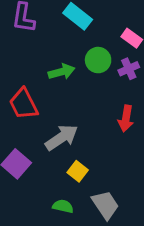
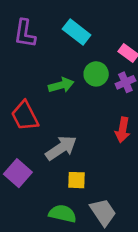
yellow square: (78, 171) -> (77, 180), turned -36
green semicircle: (63, 206) -> (63, 214), size x1.4

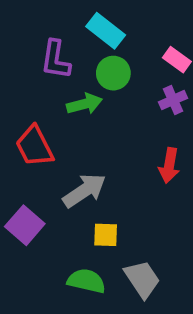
purple L-shape: (25, 33) -> (56, 60), moved
green circle: (96, 74) -> (113, 73), moved

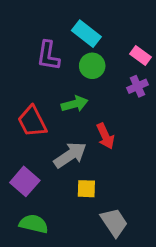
green arrow: (84, 104) -> (75, 104), moved
red arrow: (169, 165) -> (105, 136), moved, turned -35
green semicircle: (86, 281) -> (34, 224), moved

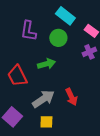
cyan rectangle: (86, 34) -> (65, 16), moved
red arrow: (105, 136) -> (71, 97), moved
yellow square: (86, 189) -> (46, 122), moved

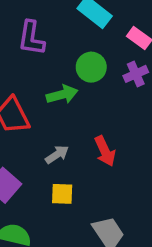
green circle: (58, 38) -> (91, 67), moved
gray arrow: (43, 99) -> (57, 154), size x0.6

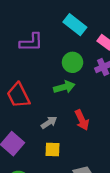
purple L-shape: (31, 38) -> (31, 42), turned -100
green arrow: (62, 95) -> (64, 87), moved

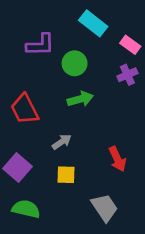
green circle: (73, 62) -> (75, 63), moved
red arrow: (82, 120) -> (117, 159), moved

